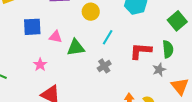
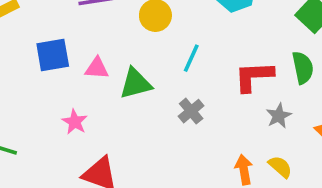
gray star: (159, 70) -> (279, 116), moved

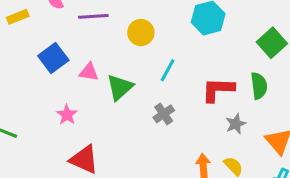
blue square: (53, 55) -> (53, 58), turned -32
green triangle: (136, 84) -> (120, 87), turned -32

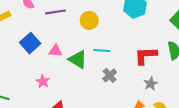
cyan line: (168, 70) -> (102, 50), moved, turned 70
green triangle: (120, 87) -> (78, 60), turned -42
gray star: (236, 124) -> (151, 84), moved

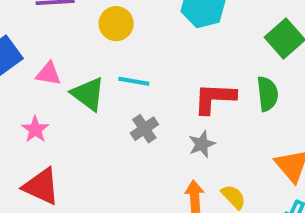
pink star: (43, 81) -> (35, 129), moved
gray star: (151, 84) -> (202, 144), moved

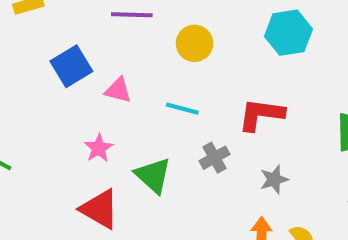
cyan line: (134, 81) -> (182, 109), moved
green triangle: (88, 94) -> (153, 175), moved
red L-shape: (215, 98) -> (261, 115), moved

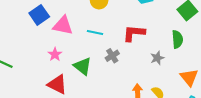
pink triangle: (118, 90) -> (63, 25), size x1.5
gray star: (274, 179) -> (157, 58), moved

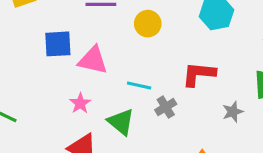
blue square: (39, 15) -> (58, 44), turned 30
cyan line: (95, 33) -> (139, 86), moved

